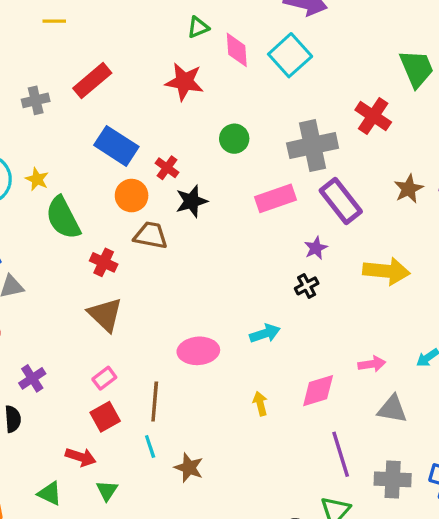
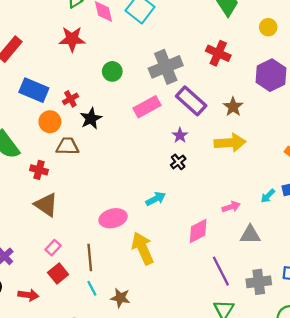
red cross: (373, 116) -> (218, 53), moved
red cross: (167, 168) -> (70, 99), turned 35
brown star: (409, 189) -> (233, 107), moved
yellow arrow: (260, 404) -> (143, 248), moved, size x2.0
red arrow: (81, 457) -> (28, 295), moved

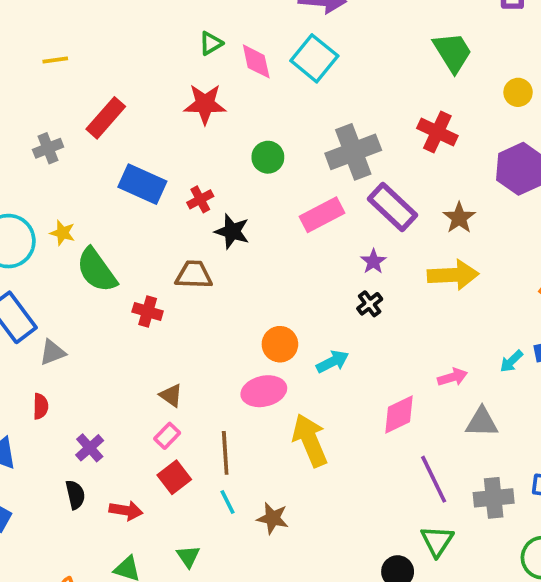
black star: (91, 118) -> (232, 231), turned -30
orange circle: (50, 122) -> (280, 344), moved
brown triangle: (46, 205) -> (171, 395), moved, size x0.6

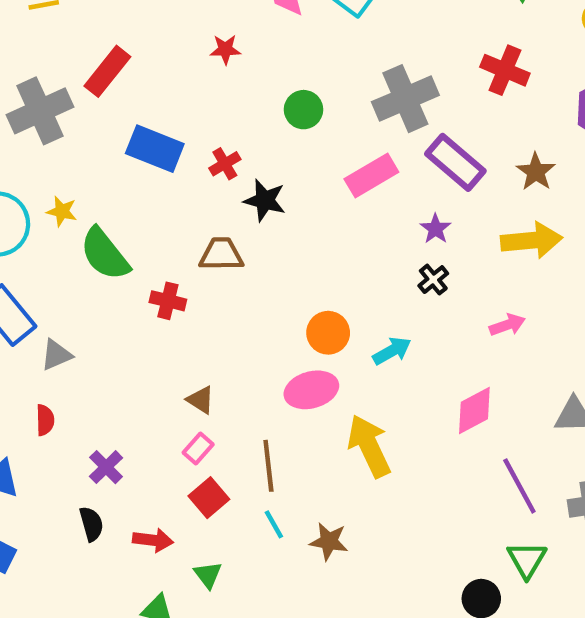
red star: (205, 104) -> (225, 49), size x0.6
gray cross: (48, 148) -> (40, 111), size x1.8
pink arrow: (452, 377) -> (507, 325), moved
green triangle: (188, 556) -> (208, 575), moved

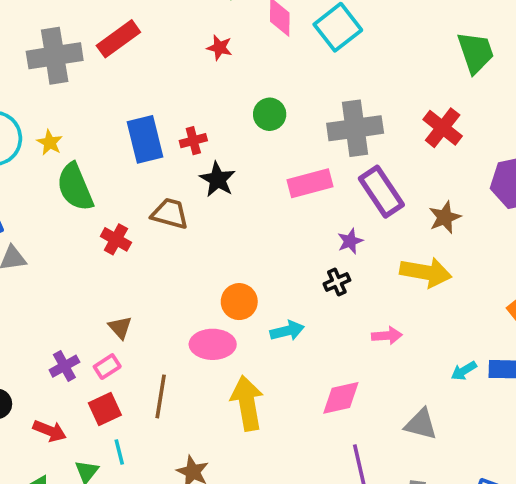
blue rectangle: (155, 149) -> (145, 139), moved, turned 39
purple cross: (106, 467) -> (64, 366), moved
cyan line: (274, 524) -> (119, 452), moved

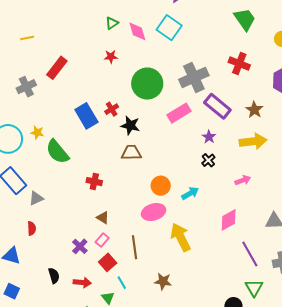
gray cross: (55, 56) -> (26, 87), size x0.7
green circle: (270, 114) -> (147, 84), size x1.8
brown trapezoid: (170, 214) -> (131, 153), moved
red cross: (116, 239) -> (94, 182), moved

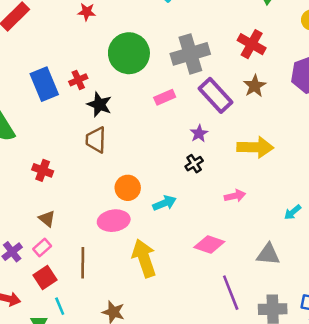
brown star: (254, 110) -> (255, 86), moved
pink rectangle: (179, 113) -> (165, 97), size x0.7
brown trapezoid: (131, 153) -> (96, 140), turned -95
pink diamond: (229, 220) -> (209, 244), turned 40

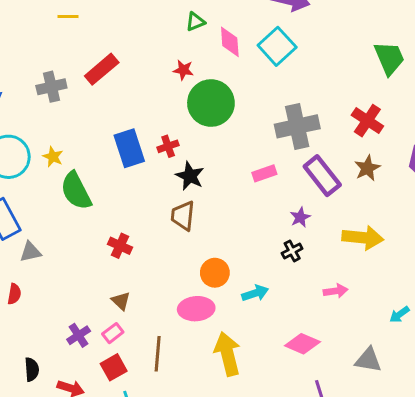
green circle: (129, 53) -> (211, 103), moved

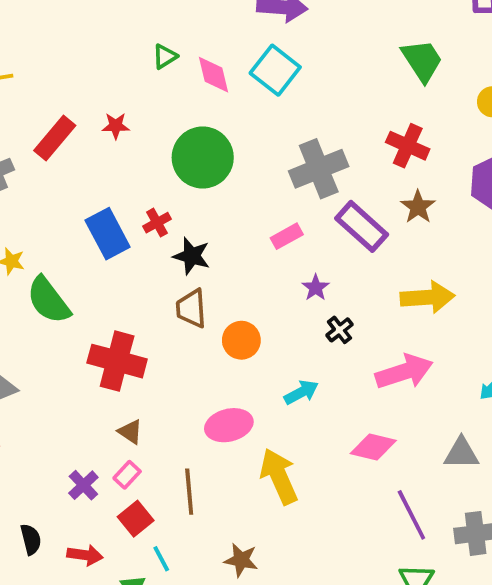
red star: (183, 70) -> (116, 126), moved
purple star: (300, 217) -> (316, 288), moved
red cross: (120, 246) -> (117, 361), size x1.8
orange circle: (215, 273) -> (241, 340), moved
pink arrow: (336, 291) -> (404, 372), size x1.8

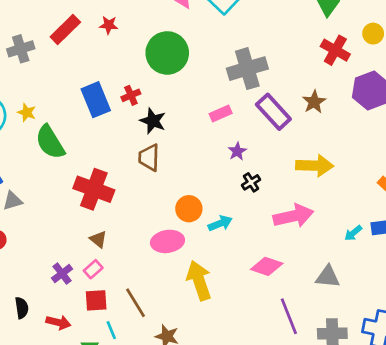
red cross: (408, 146) -> (335, 50), moved
orange circle: (241, 340) -> (189, 209), moved
brown line: (189, 492) -> (135, 303), moved, turned -32
red square: (136, 519) -> (96, 300), turned 30

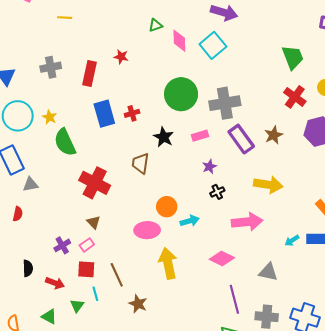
red rectangle: (65, 29) -> (89, 74), moved, turned -40
green circle: (167, 53) -> (181, 94), moved
black star: (153, 121) -> (164, 137), moved

